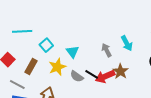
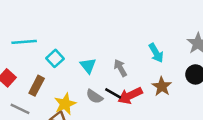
gray arrow: (106, 50) -> (120, 68), moved
yellow star: (57, 67) -> (65, 104), moved
brown star: (121, 71) -> (162, 86), moved

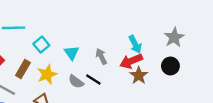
red arrow: (130, 96) -> (131, 61), moved
yellow star: (65, 104) -> (47, 74), moved

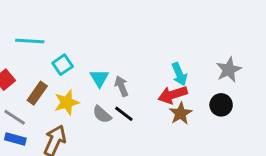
gray arrow: (101, 56) -> (121, 86), moved

